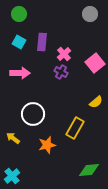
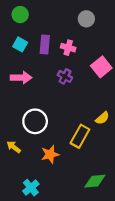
gray circle: (90, 14) -> (86, 19), moved
pink cross: (64, 54) -> (68, 48), moved, turned -32
yellow semicircle: (96, 102) -> (102, 118), moved
cyan cross: (12, 176) -> (31, 188), moved

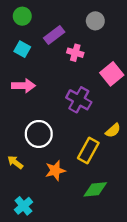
purple rectangle: (45, 44) -> (54, 35), moved, turned 48
purple cross: (65, 76) -> (79, 100), moved, size x1.5
green diamond: (95, 181) -> (95, 189), moved
cyan cross: (31, 188) -> (23, 206), moved

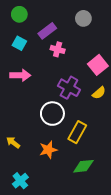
pink cross: (75, 53) -> (58, 49), moved
yellow semicircle: (113, 130) -> (99, 93), moved
white circle: (39, 134) -> (52, 114), moved

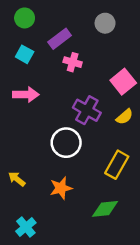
yellow rectangle: (77, 132) -> (117, 165), moved

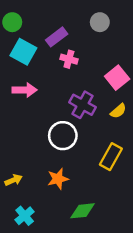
green circle: (25, 18) -> (12, 22), moved
cyan square: (25, 54) -> (23, 52), size x1.5
yellow arrow: (17, 179) -> (13, 180), moved, turned 119
green diamond: (105, 209) -> (83, 211), moved

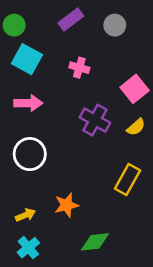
purple rectangle: (57, 37) -> (71, 19), moved
white circle: (63, 136) -> (30, 154), moved
yellow arrow: (13, 180) -> (25, 215), moved

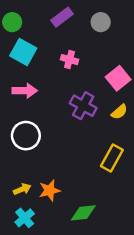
orange star: (67, 205) -> (50, 190), moved

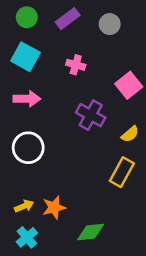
green circle: (12, 22) -> (27, 17), moved
yellow semicircle: (119, 112) -> (130, 134), moved

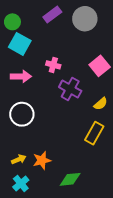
green circle: (27, 17) -> (12, 22), moved
gray circle: (110, 24) -> (85, 19), size x1.5
pink cross: (76, 65) -> (53, 65), moved

